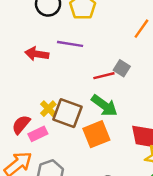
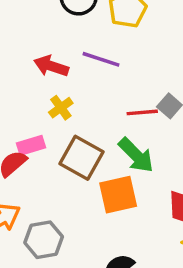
yellow cross: (48, 109) -> (61, 108), moved
pink rectangle: (38, 134) -> (31, 145), moved

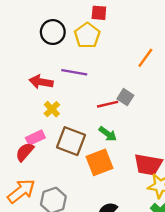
green arrow: (136, 155) -> (108, 134), size x0.7

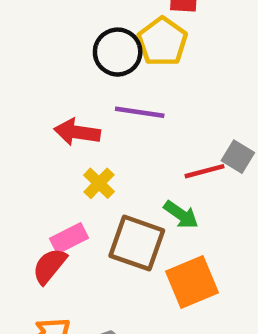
black circle: (53, 32) -> (118, 52), moved
green arrow: (108, 134) -> (181, 215), moved

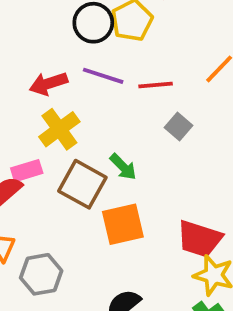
red arrow: (77, 132) -> (48, 84), turned -36
red line: (205, 171) -> (156, 85), moved
yellow cross: (99, 183) -> (59, 129), size x1.5

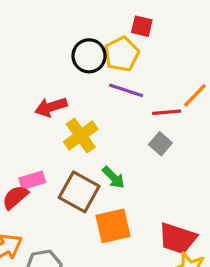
purple line: (103, 76) -> (126, 90), moved
red line: (156, 85) -> (167, 112), moved
yellow cross: (59, 129) -> (81, 136), moved

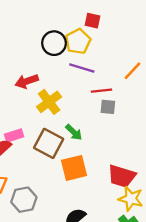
red line: (167, 112) -> (102, 91), moved
gray square: (160, 144) -> (108, 107), turned -35

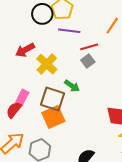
gray square: (108, 107) -> (88, 61), moved, turned -32
pink rectangle: (14, 136) -> (22, 97), turned -35
orange square: (74, 168) -> (53, 117), moved

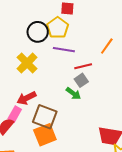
red arrow: (25, 50) -> (26, 98), moved
yellow cross: (47, 64) -> (27, 63), moved
green arrow: (72, 86) -> (73, 93), moved

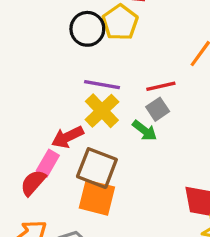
purple line: (64, 50) -> (102, 85), moved
yellow cross: (27, 63) -> (102, 111), moved
orange square: (45, 135) -> (97, 198), turned 35

